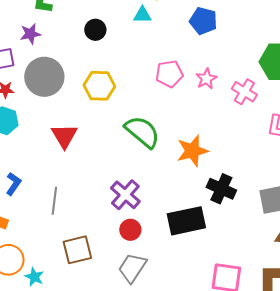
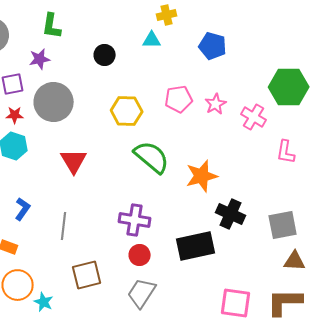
yellow hexagon: (99, 86) -> (127, 111), moved
purple cross: (125, 195) -> (135, 220), turned -32

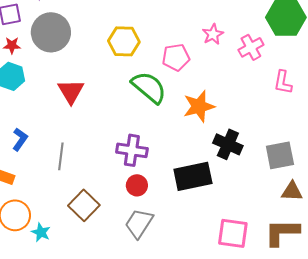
pink pentagon: (179, 99) -> (176, 57), moved
pink cross: (254, 117) -> (251, 47), turned 30
brown square: (87, 275) -> (84, 205), turned -32

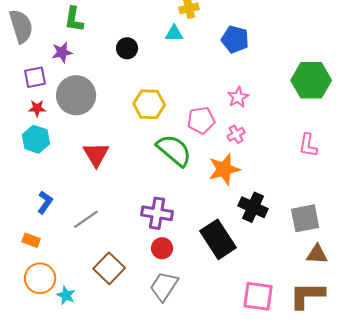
pink cross: (251, 47) -> (236, 134), moved, size x0.7
gray line: (61, 156) -> (86, 219), turned 48
black rectangle: (193, 176) -> (218, 239), turned 69

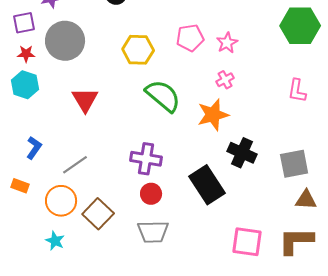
pink pentagon: (201, 120) -> (190, 38), moved
orange circle: (40, 278) -> (61, 201), moved
gray trapezoid: (164, 286) -> (153, 232), turned -124

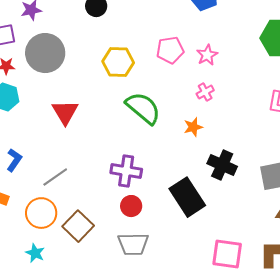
orange star: (213, 115) -> (193, 127), size x0.6

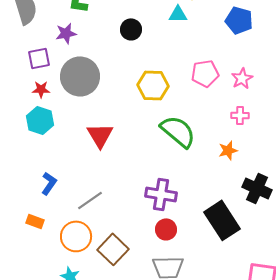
pink cross: (205, 92) -> (240, 115), turned 30

